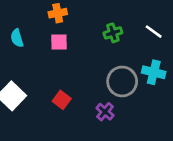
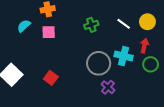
cyan semicircle: (17, 38) -> (24, 26), moved, turned 64
purple cross: (105, 112) -> (108, 87), moved

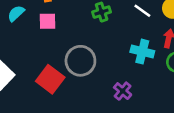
gray circle: (99, 63) -> (80, 61), moved
red square: (51, 78) -> (50, 79), size x1.5

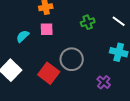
cyan semicircle: (16, 13) -> (23, 36), moved

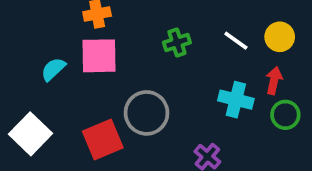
pink square: (47, 29) -> (99, 56), size x1.5
red square: (49, 73) -> (103, 140), turned 30

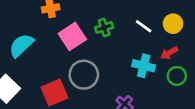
pink square: (99, 56) -> (72, 36), moved, turned -32
cyan semicircle: (53, 69) -> (21, 45), size x1.5
red arrow: (274, 81) -> (169, 53), turned -132

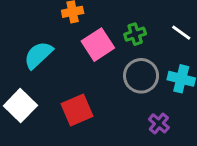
gray circle: (84, 75) -> (141, 76), moved

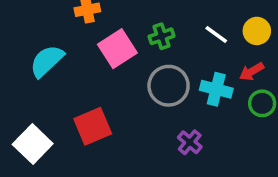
white square: (20, 106) -> (33, 144), moved

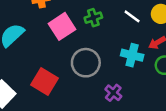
gray circle: (169, 86) -> (86, 63), moved
red square: (93, 126) -> (44, 81), turned -36

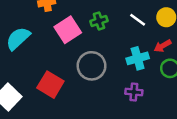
cyan cross: (132, 55) -> (138, 58), turned -30
purple cross: (113, 93) -> (134, 92), moved, turned -35

